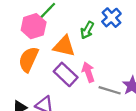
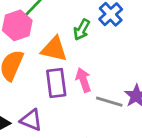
purple rectangle: (66, 74) -> (56, 83), turned 40

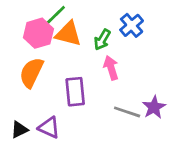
orange triangle: (54, 49) -> (68, 34), moved
pink arrow: (83, 80) -> (111, 68), moved

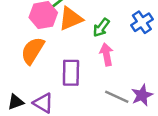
blue cross: (132, 25) -> (142, 22), moved
orange triangle: (68, 34) -> (71, 19), turned -44

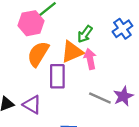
orange triangle: (71, 19) -> (72, 52), moved
orange semicircle: (33, 51) -> (38, 54), moved

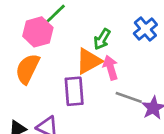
orange semicircle: (38, 54) -> (28, 69), moved
gray line: (100, 98) -> (129, 97), moved

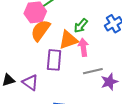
orange semicircle: (28, 69) -> (41, 30), moved
gray line: (129, 97) -> (93, 71), turned -42

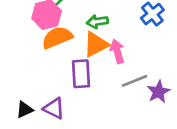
green arrow: (81, 26) -> (97, 22), moved, turned 49
orange semicircle: (41, 30) -> (57, 37), turned 40

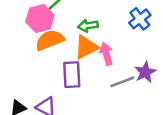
purple star: (159, 92) -> (145, 72), moved

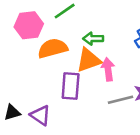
pink hexagon: (40, 18) -> (29, 25), moved

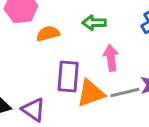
orange semicircle: (53, 48) -> (48, 34), size x0.7
orange triangle: (89, 60) -> (91, 93), moved

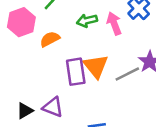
pink arrow: (111, 58) -> (114, 23), moved
orange triangle: (91, 93) -> (96, 66), moved, turned -36

